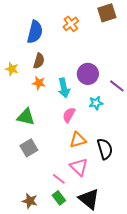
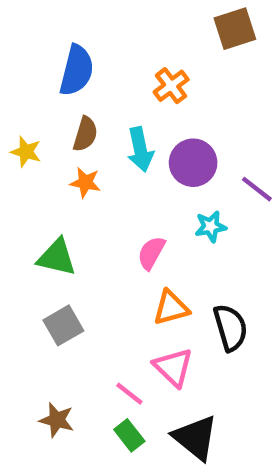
orange cross: (71, 24) -> (171, 86), moved
cyan arrow: (64, 88) -> (140, 150), moved
brown star: (30, 201) -> (57, 420), moved

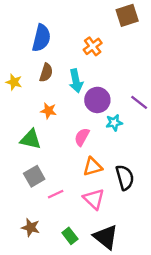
purple circle: (193, 163) -> (97, 100), moved
orange star: (85, 182) -> (49, 111), moved
pink line: (129, 394) -> (56, 194), moved, turned -63

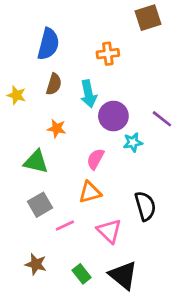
orange cross: (93, 46) -> (108, 54), turned 30
orange triangle: (93, 167) -> (90, 192), moved

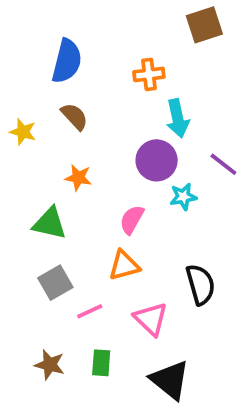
brown semicircle: (54, 84) -> (74, 116), turned -60
cyan arrow: (88, 94) -> (178, 118), moved
green rectangle: (82, 274) -> (101, 363), moved, turned 42

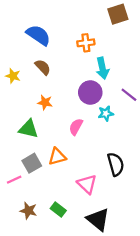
blue semicircle: (67, 61) -> (38, 35), turned -70
orange triangle: (124, 265) -> (57, 157), moved
pink line: (90, 311) -> (14, 180), moved
green rectangle: (101, 363) -> (58, 210), turned -56

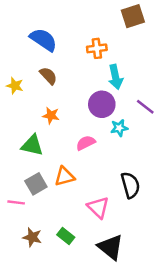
pink semicircle: (76, 127) -> (86, 143), turned 35
pink line: (14, 180) -> (16, 202), turned 32

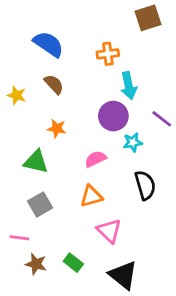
orange triangle: (65, 176) -> (91, 196), moved
black semicircle: (130, 185) -> (145, 185), moved
pink line: (16, 202) -> (19, 238), moved

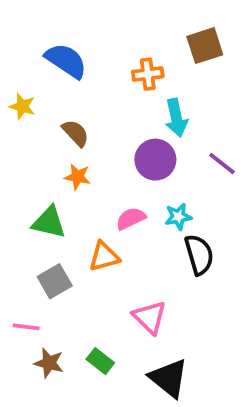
brown square: (148, 18) -> (205, 46), moved
brown semicircle: (54, 84) -> (76, 133), moved
yellow star: (17, 95) -> (22, 106), moved
cyan star: (133, 142) -> (178, 217), moved
orange triangle: (91, 196) -> (104, 257), moved

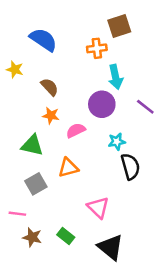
brown square: (205, 46) -> (119, 26), moved
pink semicircle: (131, 219) -> (76, 130), moved

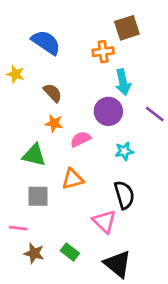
black semicircle: (130, 166) -> (124, 195), moved
gray square: (36, 184) -> (38, 196), turned 30

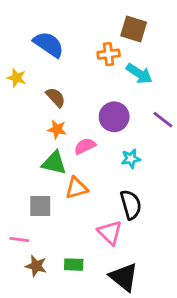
brown square: (127, 28) -> (134, 29), turned 35
cyan arrow: (123, 82) -> (139, 74), moved, turned -45
green triangle: (34, 155) -> (54, 163), moved
green rectangle: (70, 252) -> (74, 265), turned -36

